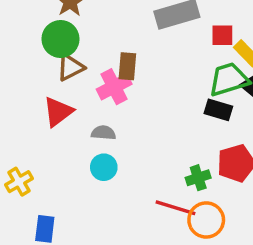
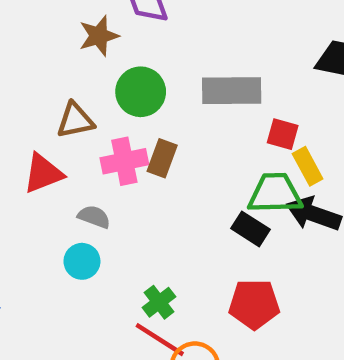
green circle: (60, 39) -> (141, 92), moved
brown rectangle: (127, 66) -> (162, 158), moved
green cross: (198, 178) -> (159, 302), moved, turned -35

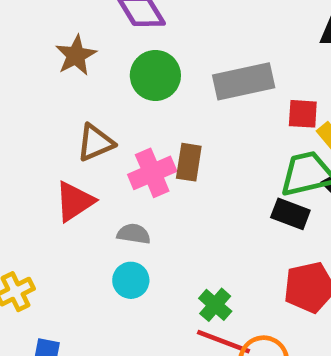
brown star: (99, 36) -> (76, 55), moved
green circle: (141, 92) -> (155, 75), moved

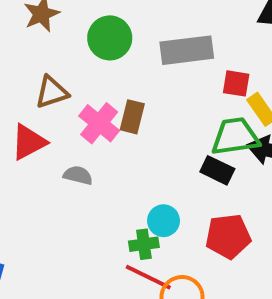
pink cross: (152, 173) -> (99, 123), turned -33
cyan circle: (131, 280) -> (164, 221), moved
green cross: (215, 305) -> (144, 244), turned 36

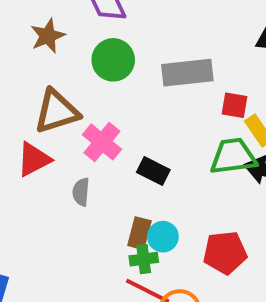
brown triangle: (52, 92) -> (57, 111), size x1.4
brown rectangle: (132, 117) -> (139, 233), moved
black rectangle: (217, 170) -> (153, 171), moved
gray semicircle: (78, 175) -> (81, 192), turned -100

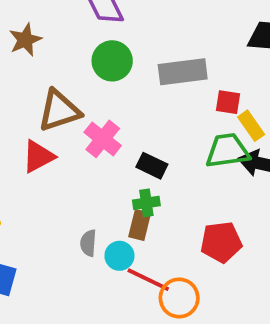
brown star: (48, 36) -> (25, 40), moved
gray semicircle: (81, 192) -> (88, 243), moved
cyan circle: (163, 237) -> (119, 256), moved
green cross: (144, 259) -> (146, 203), moved

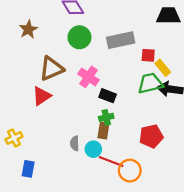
pink cross: (103, 139) -> (88, 77), moved

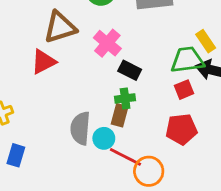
red square: (148, 55) -> (184, 90), moved, turned -32
gray semicircle: (75, 143) -> (80, 128), size x1.6

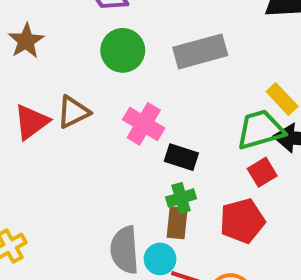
brown triangle: (60, 27) -> (73, 112), size x0.7
red triangle: (43, 62) -> (31, 122), moved
red pentagon: (181, 129) -> (242, 221), moved

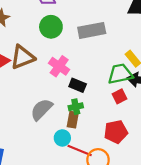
brown triangle: (73, 112) -> (23, 57), size x1.4
red pentagon: (242, 221) -> (116, 132), moved
gray semicircle: (125, 250) -> (42, 109), moved, turned 45

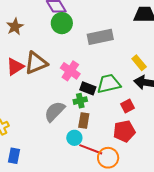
green circle: (51, 27) -> (62, 23), moved
green trapezoid: (120, 74) -> (109, 84), moved
red square: (120, 96) -> (127, 106), moved
green cross: (76, 107) -> (80, 101), moved

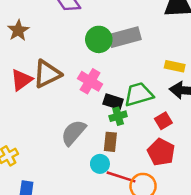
green circle: (62, 23) -> (99, 39), moved
yellow rectangle: (139, 63) -> (175, 66), turned -35
green cross: (80, 101) -> (118, 116), moved
red pentagon: (124, 131) -> (161, 152), turned -30

